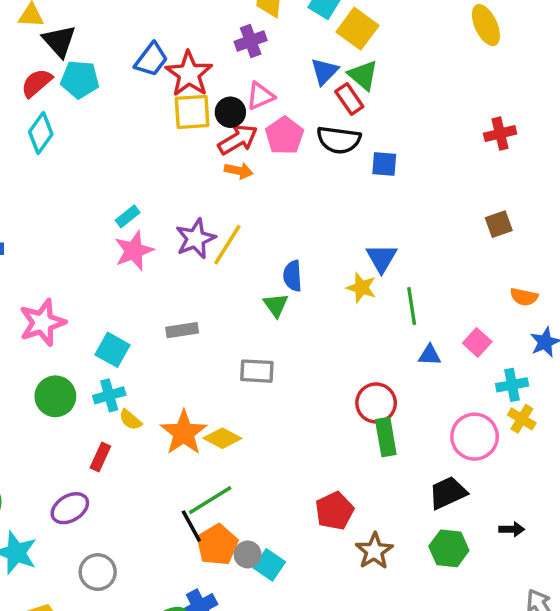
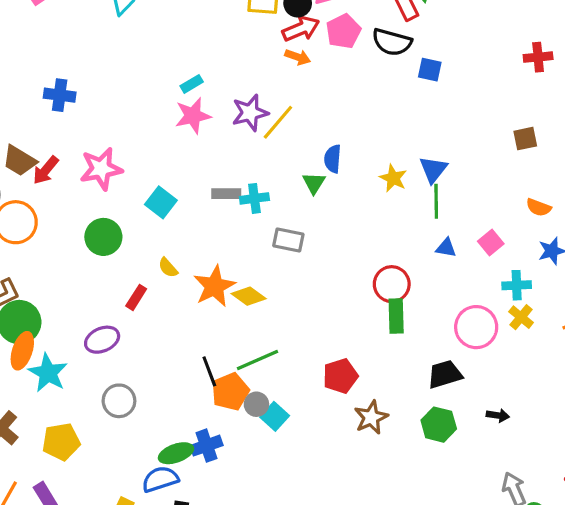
blue triangle: (382, 258) -> (433, 170), moved
cyan cross: (109, 395) -> (254, 198), moved
green line: (210, 500) -> (257, 360), moved

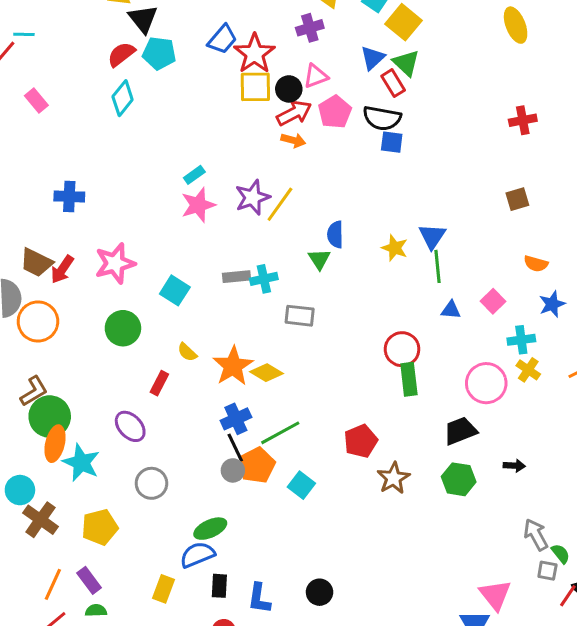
blue square: (430, 70) -> (392, 142), moved
purple ellipse: (102, 340) -> (130, 426), turned 76
gray circle: (256, 404) -> (233, 470), moved
blue cross: (207, 446) -> (236, 419), moved

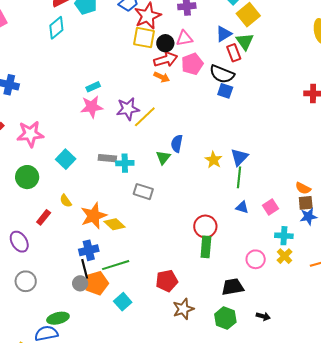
brown square: (517, 199) -> (306, 203), moved
pink circle: (486, 383) -> (256, 259), size x0.7

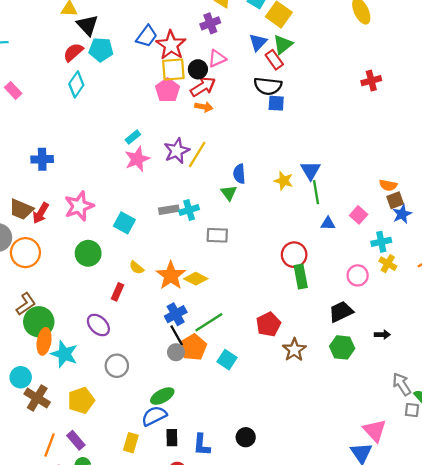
green triangle: (245, 41) -> (283, 44), turned 42
pink pentagon: (192, 64) -> (168, 90), moved

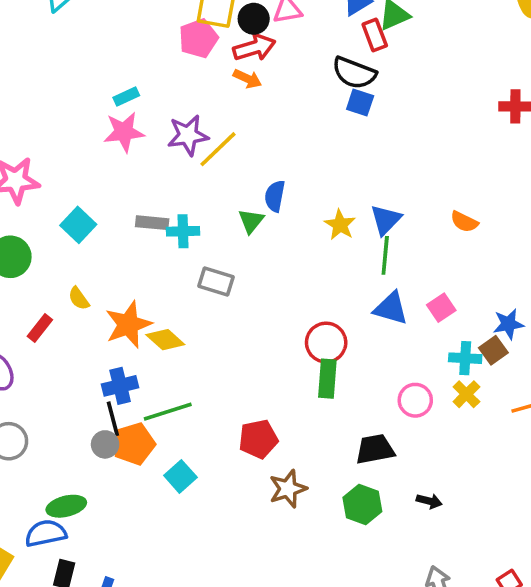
orange semicircle: (388, 185) -> (464, 222), moved
brown square: (395, 200) -> (493, 350), moved, turned -30
blue triangle: (328, 223) -> (391, 308), size x1.5

